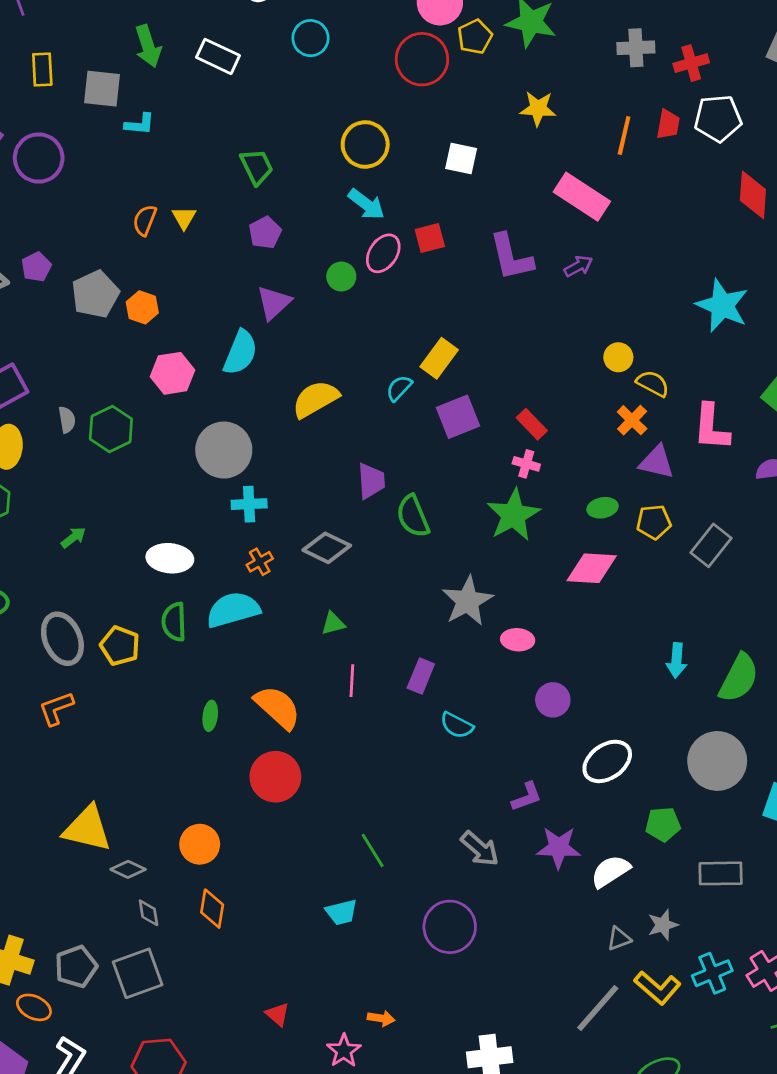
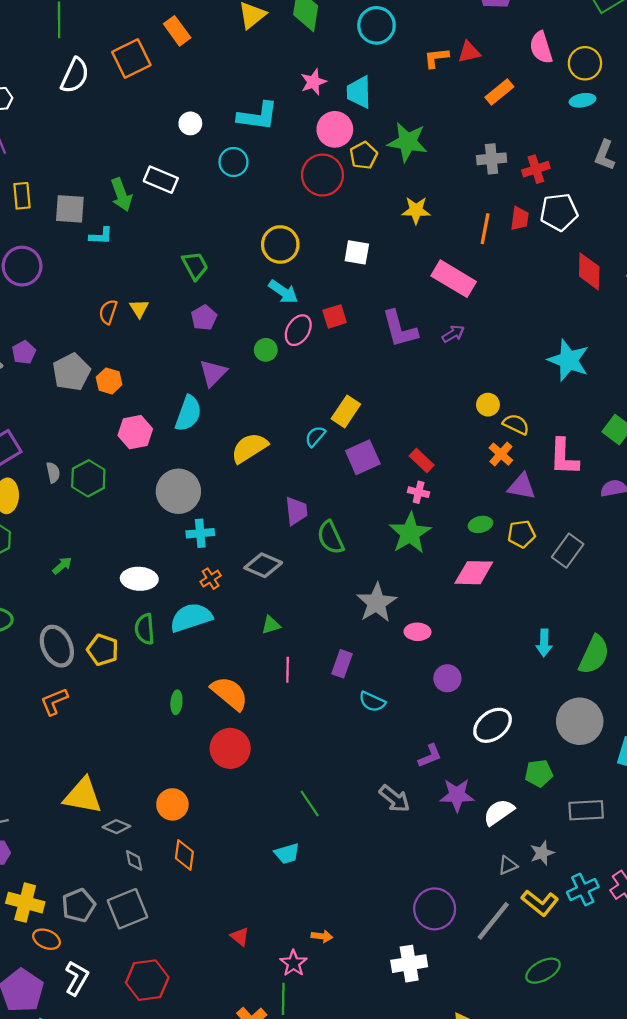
green arrow: (148, 46) -> (121, 195), moved
purple circle: (450, 927) -> (435, 909), moved

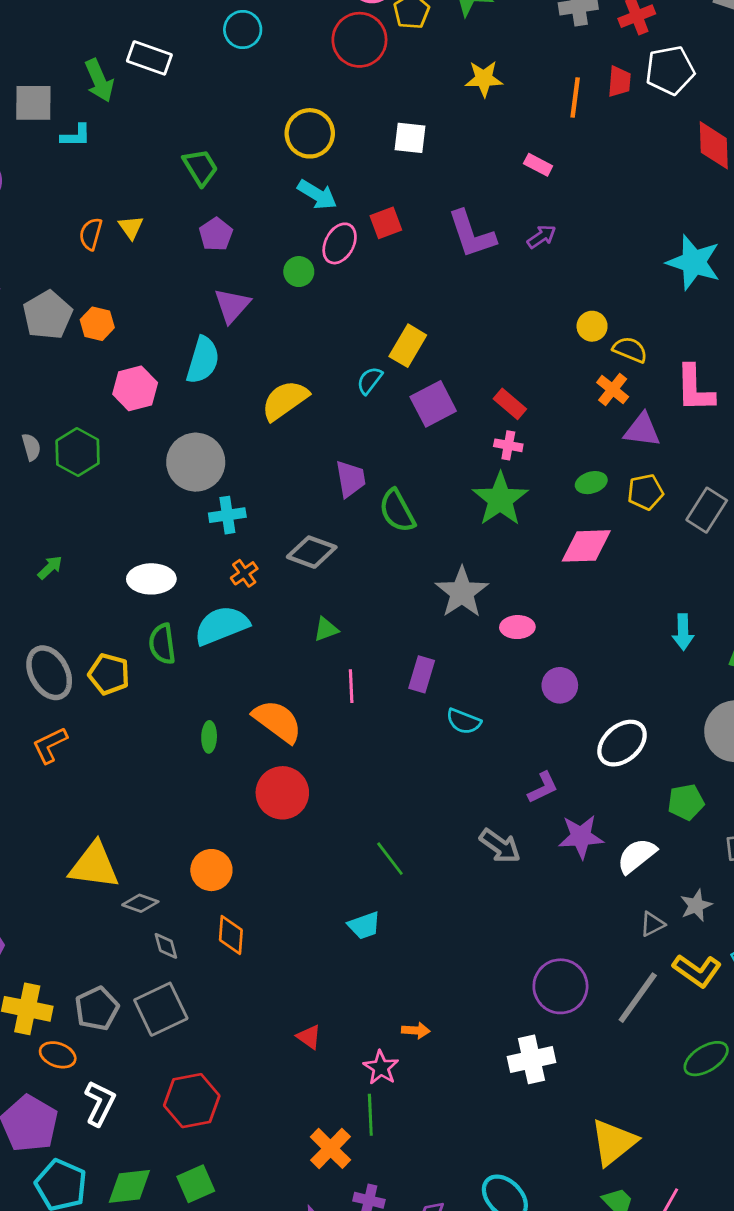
pink rectangle: (454, 279) -> (538, 165), size x0.5

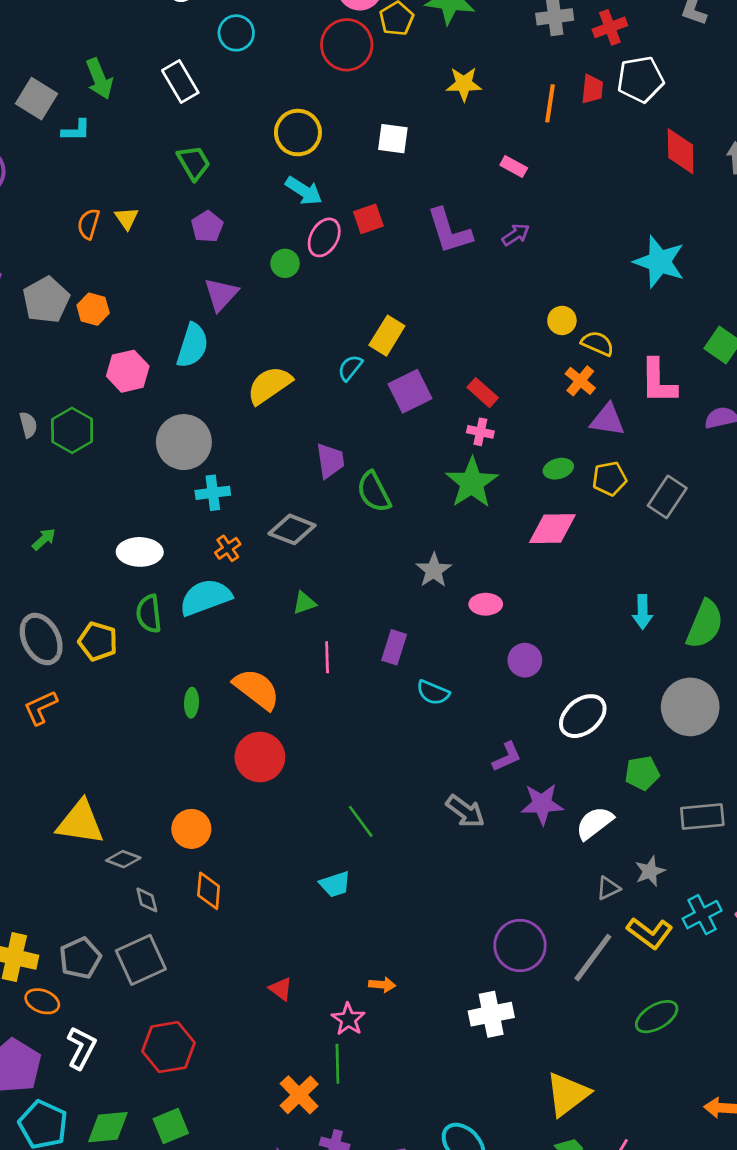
white rectangle: (149, 58) -> (180, 81), moved, turned 39
gray square: (33, 103) -> (37, 99), turned 30
gray star: (462, 592) -> (434, 570), size x0.7

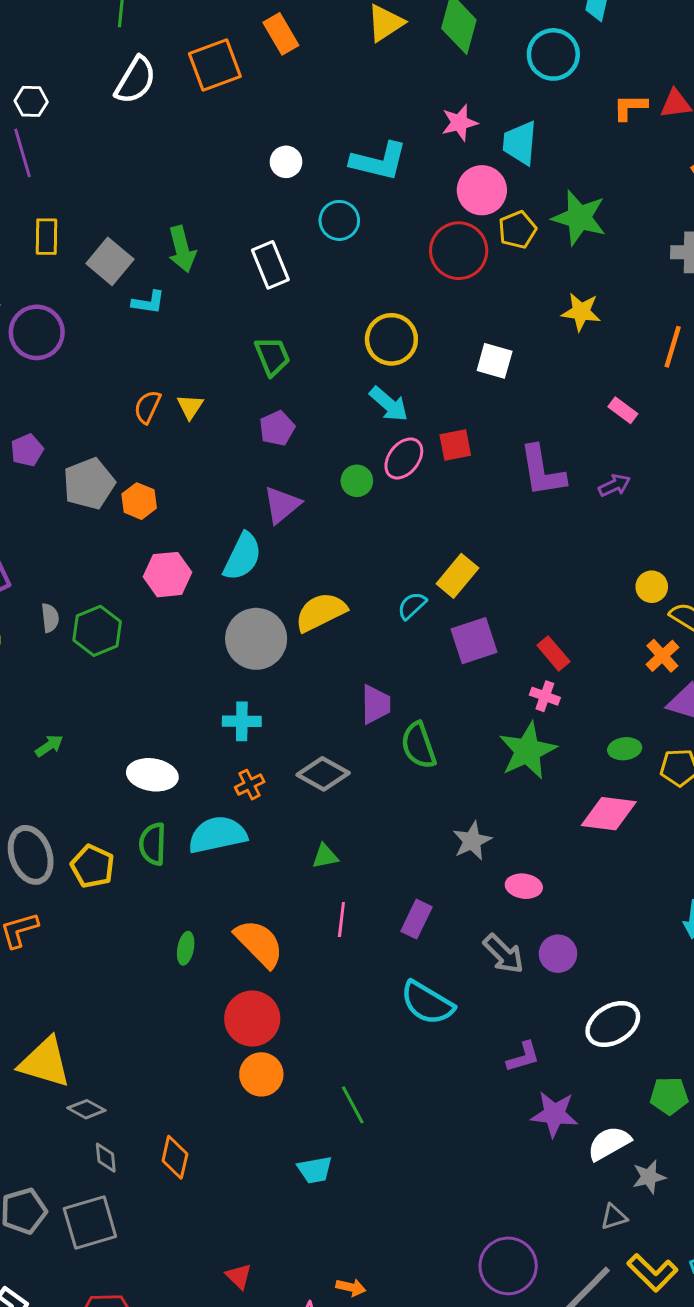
gray circle: (184, 442) -> (256, 639), moved
cyan semicircle: (433, 693) -> (427, 1003), moved, size x1.5
gray arrow: (465, 811) -> (504, 954), moved
orange circle: (191, 829) -> (261, 1074), moved
gray star: (650, 871) -> (649, 1177), moved

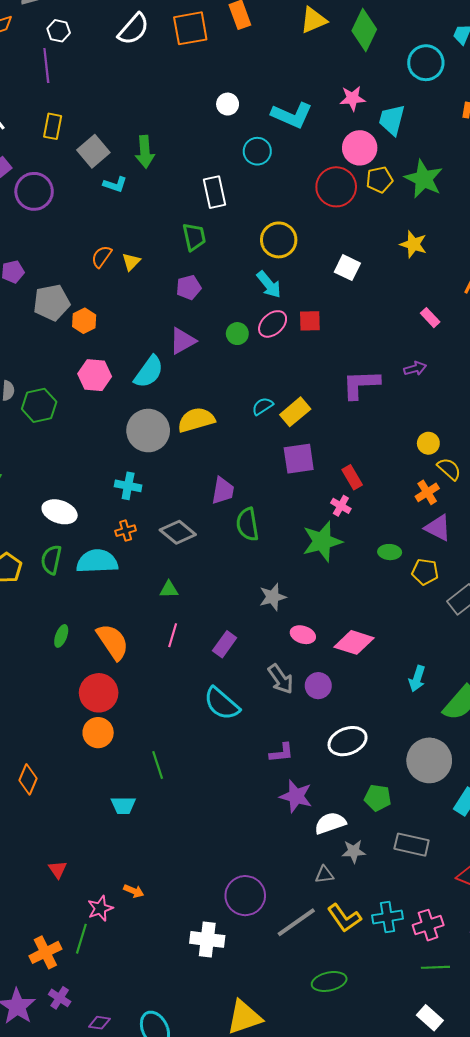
white rectangle: (270, 265) -> (215, 192), moved
purple L-shape: (542, 471) -> (361, 384), moved, turned 87
cyan semicircle: (412, 606) -> (263, 406), moved
pink diamond: (609, 814) -> (354, 642), moved

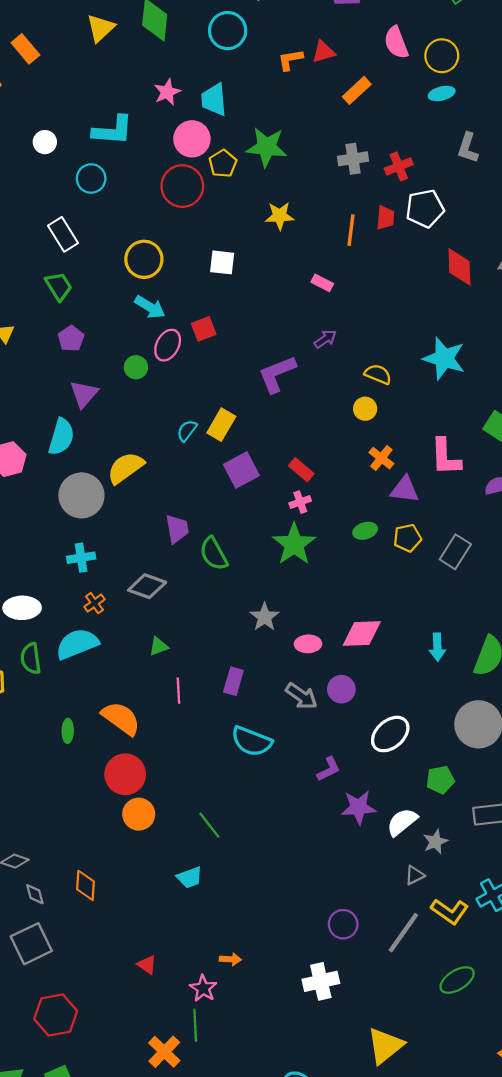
yellow semicircle: (449, 469) -> (378, 374), moved
pink cross: (341, 506) -> (300, 502), turned -30
purple circle: (245, 896) -> (343, 924), size x0.7

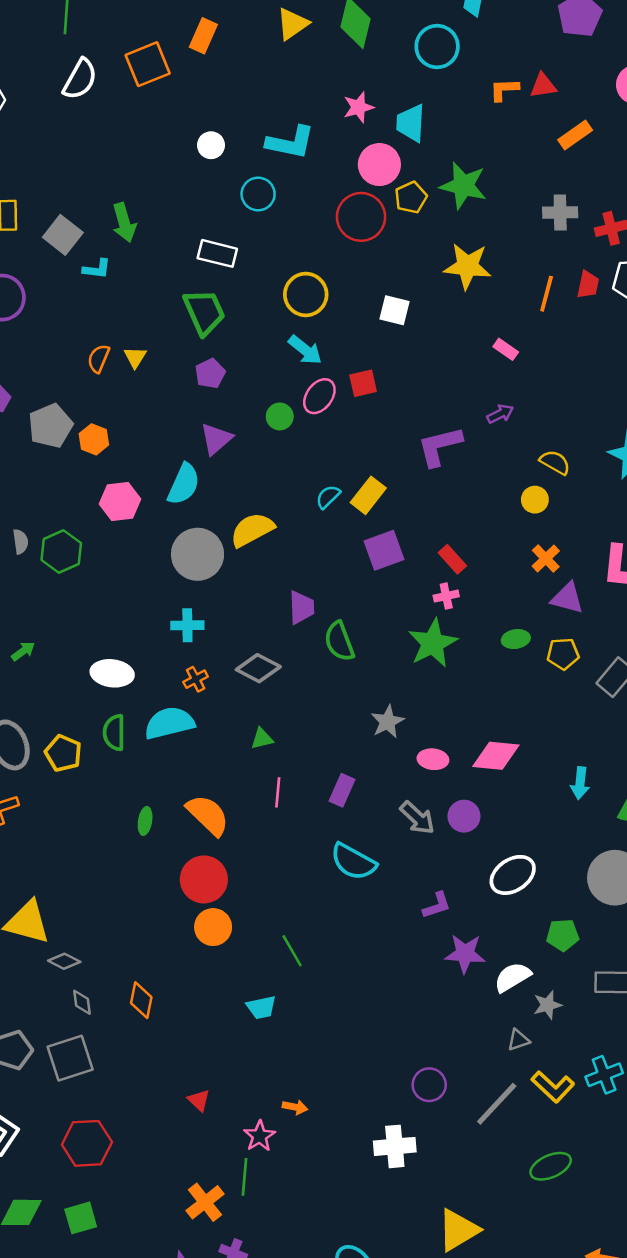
orange rectangle: (25, 49) -> (203, 36), turned 56
yellow star: (280, 216) -> (467, 266), size x1.4
white rectangle: (63, 234) -> (217, 253), turned -52
green trapezoid: (59, 286) -> (204, 312), size x1.4

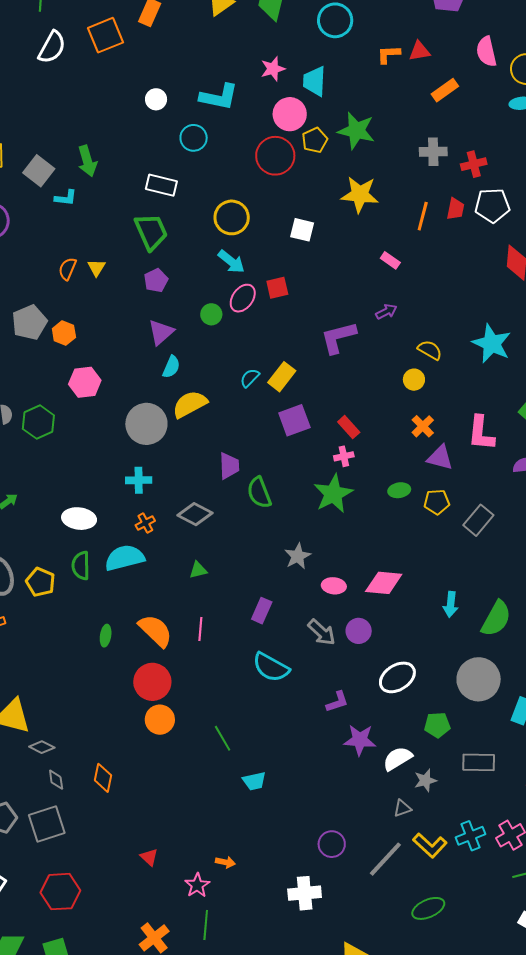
cyan semicircle: (184, 484) -> (171, 367), moved, size x0.7
pink line: (278, 792) -> (200, 629), moved
cyan trapezoid: (261, 1007) -> (254, 781), moved
green line: (244, 1177) -> (206, 925), moved

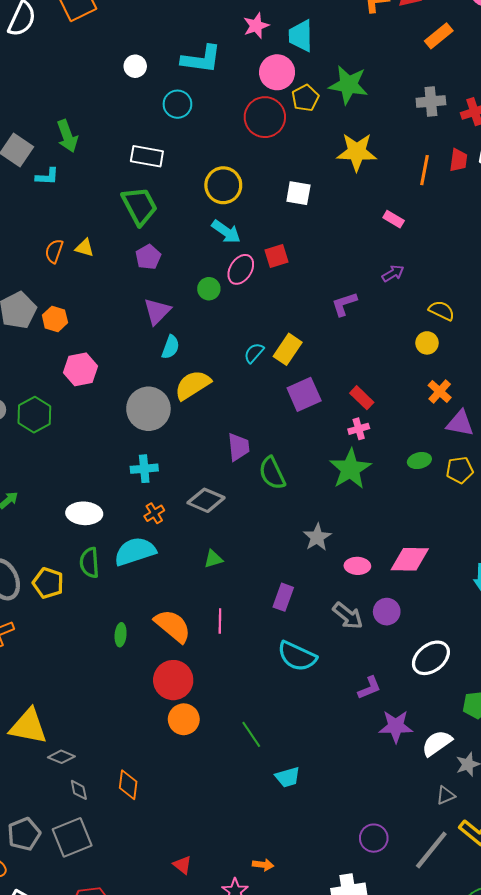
yellow triangle: (96, 268) -> (85, 248), turned -42
purple L-shape: (338, 337) -> (344, 304), size x0.7

